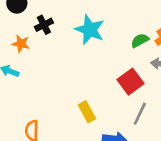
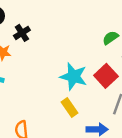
cyan star: (90, 30) -> (74, 77), moved

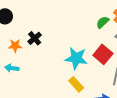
black cross: (22, 33) -> (35, 38), moved

